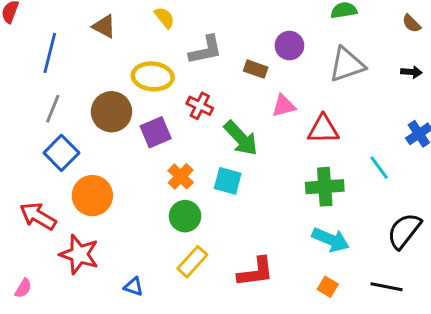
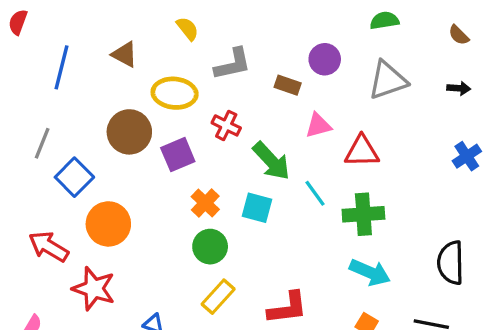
brown triangle: (104, 26) -> (124, 54), moved
gray line: (53, 109) -> (42, 143), moved
cyan line: (379, 168) -> (315, 193), moved
black semicircle: (404, 231) -> (451, 263), turned -39

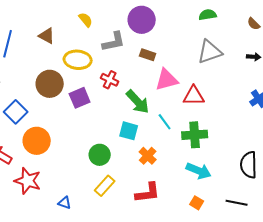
purple circle: (325, 59) -> (142, 20), moved, size x1.4
pink triangle: (318, 125) -> (167, 80), size x1.4
orange cross: (205, 203) -> (148, 156), moved

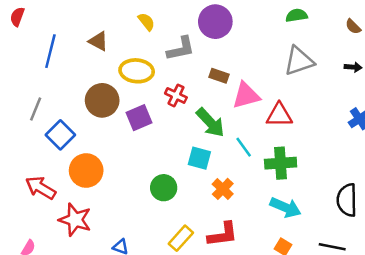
brown rectangle: (148, 55) -> (219, 76), moved
yellow rectangle: (105, 186) -> (181, 238), moved

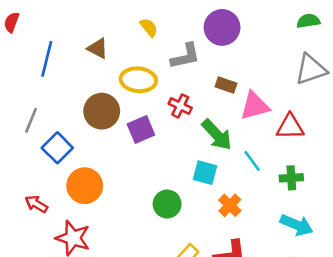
green cross: (281, 163) -> (291, 178), size x0.7
red arrow: (41, 188) -> (36, 204), size x0.7

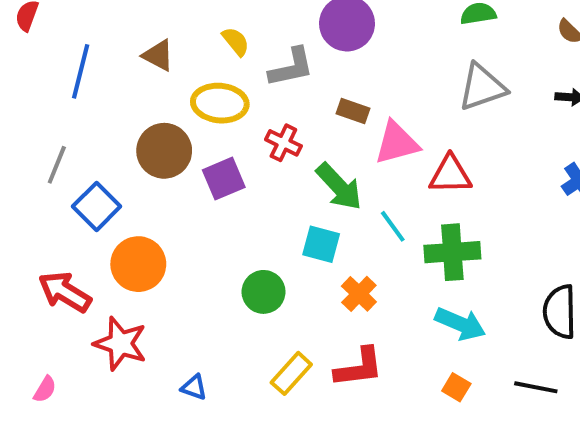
yellow semicircle: (149, 27) -> (236, 41), moved
green cross: (291, 178) -> (452, 252), size x1.5
red arrow: (36, 204) -> (65, 292), size x1.5

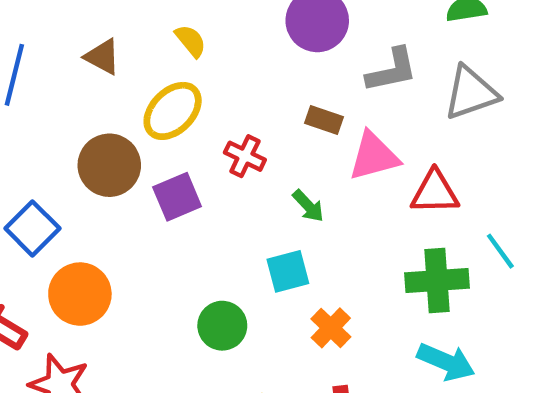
gray L-shape: (291, 67) -> (392, 70), moved
yellow ellipse: (220, 103) -> (173, 111), turned -50
green arrow: (339, 187) -> (308, 206), size x0.6
cyan line: (393, 226) -> (500, 251), moved
cyan square: (321, 244) -> (288, 271), turned -30

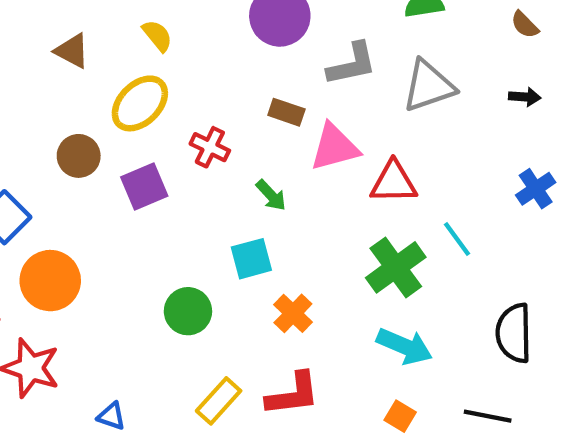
brown circle: (109, 165) -> (79, 156), size x0.7
green cross: (437, 280) -> (396, 267), turned -32

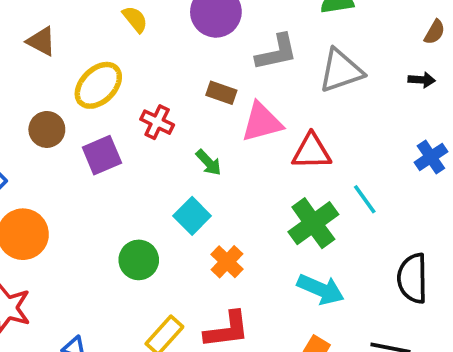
brown semicircle: (525, 25) -> (435, 32), moved, turned -105
yellow semicircle: (157, 36) -> (135, 19), moved
cyan square: (251, 259) -> (192, 216), turned -30

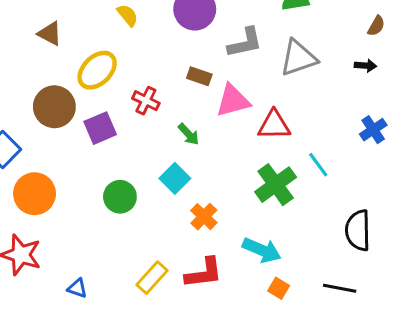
brown circle: (47, 129) -> (54, 107), size x1.4
green circle: (139, 260) -> (120, 197), moved
cyan arrow: (321, 289) -> (262, 250), moved

